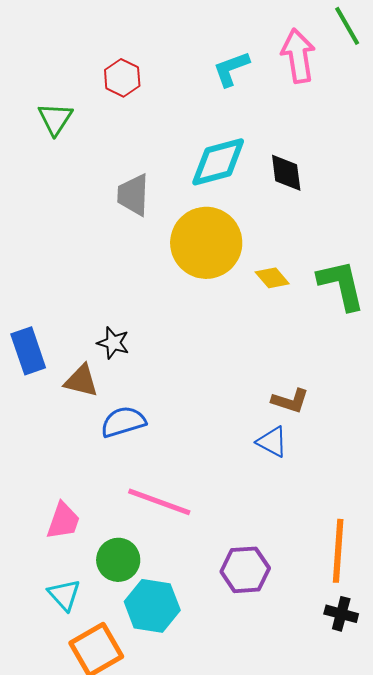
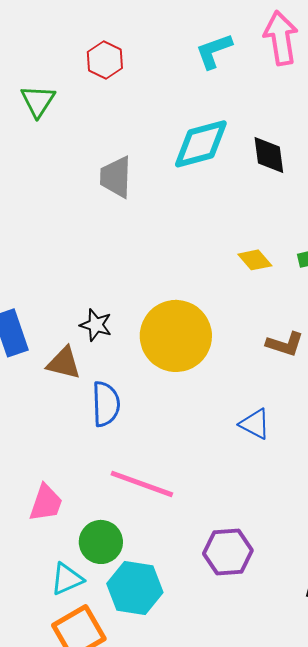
yellow circle: (206, 243) -> (176, 336), moved
brown L-shape: (290, 401) -> (285, 344), moved
blue semicircle: (123, 422) -> (106, 404), turned 105
cyan triangle: (64, 595) -> (67, 579), moved, turned 48

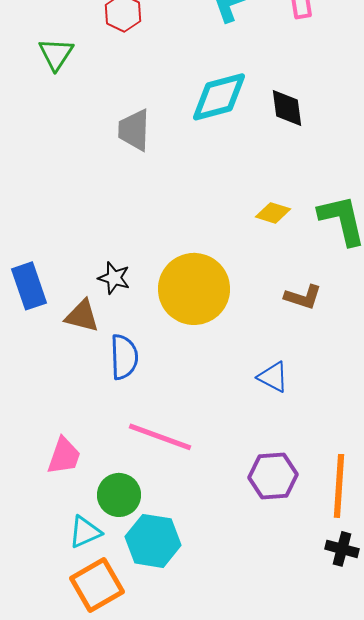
yellow diamond: (255, 260) -> (273, 213), turned -32
purple hexagon: (228, 552) -> (273, 476), moved

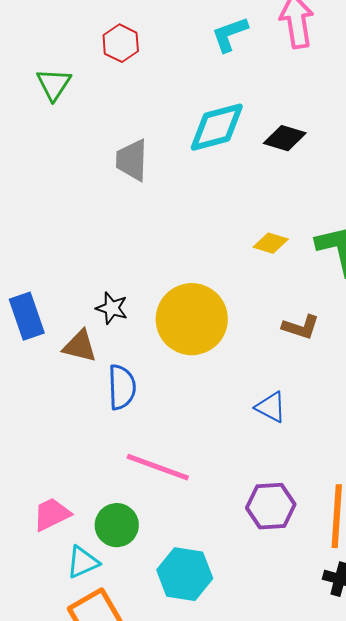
black diamond: (287, 108) -> (285, 138), turned -66
pink trapezoid: (64, 456) -> (52, 514), moved, turned -135
cyan hexagon: (153, 541) -> (185, 574), moved

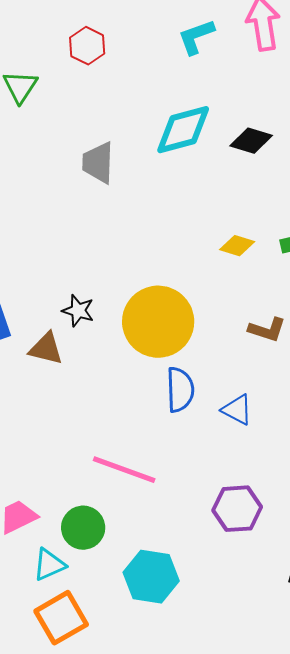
blue semicircle: (122, 387) -> (180, 390), moved

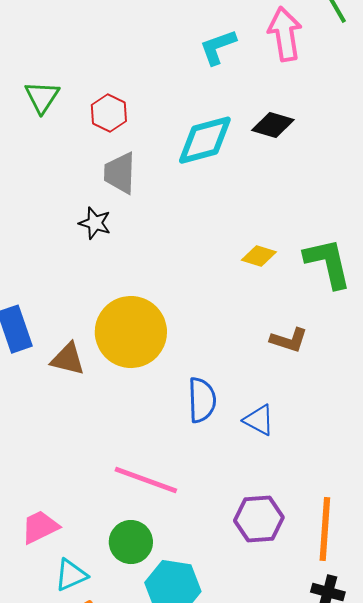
red hexagon: (87, 46) -> (109, 113), moved
black diamond: (251, 141) -> (273, 125), moved
black star: (78, 311) -> (95, 223), moved
yellow circle: (158, 322) -> (131, 332), moved
green circle: (83, 528) -> (131, 542), moved

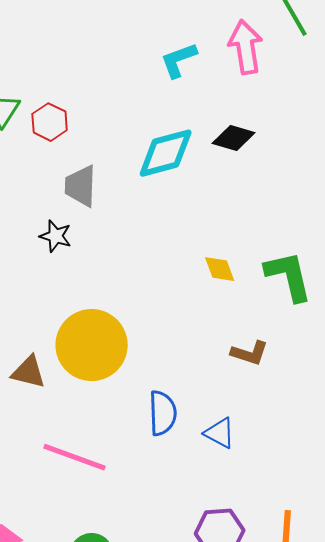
red hexagon: (109, 113) -> (50, 122), moved
yellow diamond: (259, 256) -> (220, 269), turned 52
pink line: (146, 480) -> (75, 457), moved

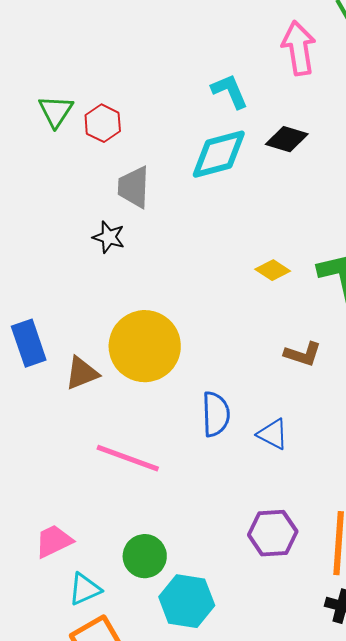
cyan L-shape: (179, 60) -> (230, 91), moved, turned 87
yellow diamond: (220, 269) -> (273, 270), turned -36
brown triangle: (29, 372) -> (82, 373), turned -36

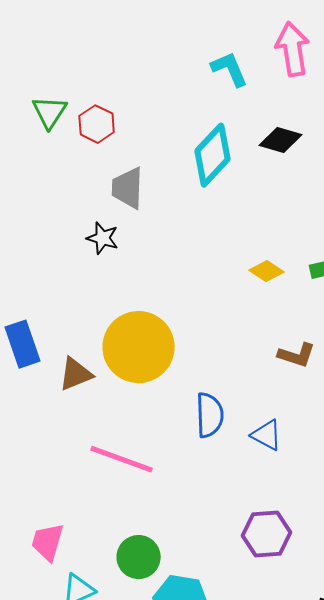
cyan L-shape: (230, 91) -> (230, 69), moved
cyan diamond: (219, 154) -> (213, 155), turned -32
pink trapezoid: (54, 541) -> (48, 542), turned -48

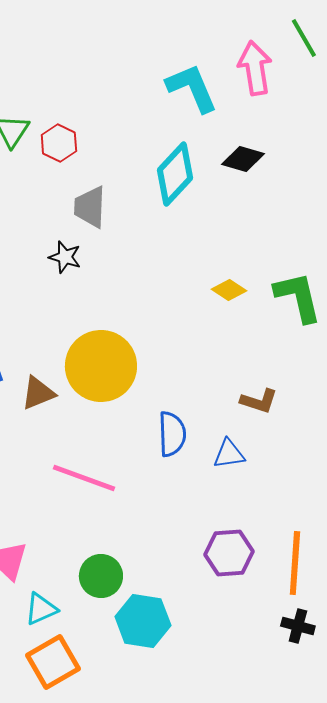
cyan L-shape: (230, 69) -> (192, 88), size x1.4
brown L-shape: (297, 355) -> (259, 401), moved
blue triangle: (267, 435) -> (229, 454), turned -36

